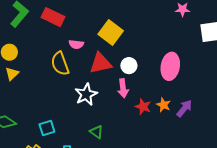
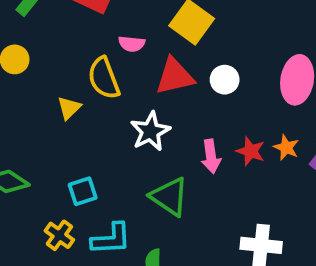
yellow triangle: (12, 74) -> (69, 108), moved
pink arrow: (123, 88) -> (211, 156), moved
green triangle: (96, 132) -> (170, 197), size x1.6

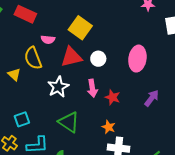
yellow triangle: (69, 108) -> (14, 74), turned -32
orange star: (286, 148) -> (109, 127), moved
pink arrow: (211, 156) -> (92, 88), moved

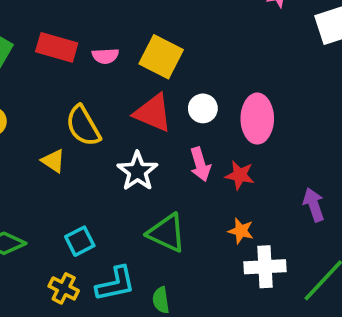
pink semicircle: (48, 40) -> (105, 56), moved
red triangle: (71, 57) -> (153, 113), turned 45
pink ellipse: (137, 59) -> (257, 119), moved
purple arrow: (152, 98) -> (314, 205), moved, turned -48

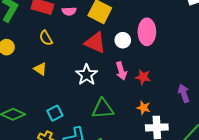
pink ellipse: (257, 119) -> (147, 32), moved
yellow semicircle: (83, 126) -> (46, 38), moved, size x0.7
green triangle: (167, 233) -> (103, 109), turned -30

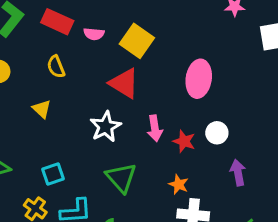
white circle: (123, 40) -> (217, 133), moved
green triangle: (103, 109) -> (121, 178), turned 45

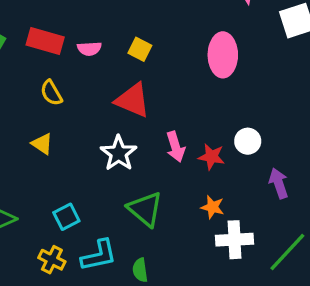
yellow square: (137, 41) -> (140, 49), size x0.6
pink ellipse: (199, 79) -> (223, 55), moved

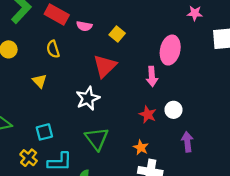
red triangle: (133, 100) -> (105, 66), turned 40
pink arrow: (176, 147) -> (152, 76), moved

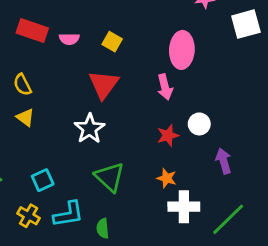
yellow semicircle: (53, 49) -> (22, 85), moved
red star: (148, 114) -> (168, 135), turned -30

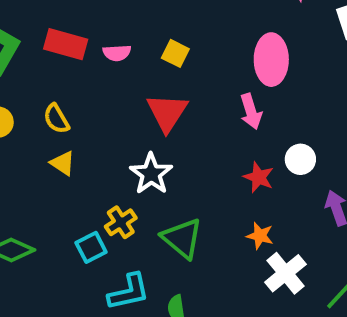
red star: (168, 135) -> (259, 177), turned -30
white cross: (184, 207) -> (286, 273), turned -36
yellow cross: (29, 216) -> (121, 222), moved, turned 30

